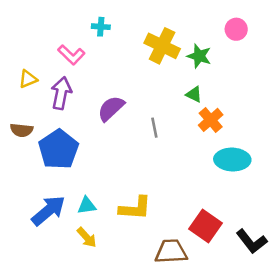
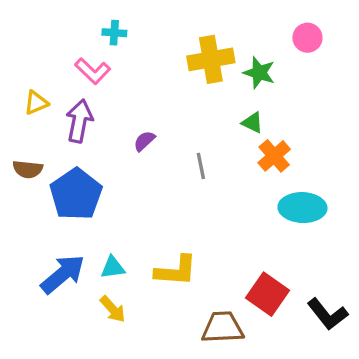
cyan cross: (101, 27) -> (114, 33), moved
yellow cross: (162, 46) -> (211, 59), turned -36
purple semicircle: (111, 108) -> (144, 141), size x0.6

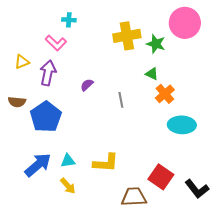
pink circle: (307, 38) -> (185, 23), size x1.8

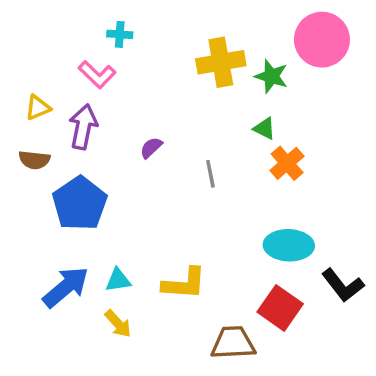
brown semicircle: (17, 102) -> (34, 160), moved
cyan ellipse: (182, 125) -> (289, 245), moved
black L-shape: (197, 189) -> (343, 285), moved

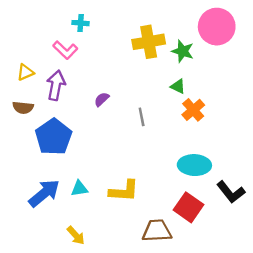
yellow arrow: (118, 324) -> (76, 235), moved

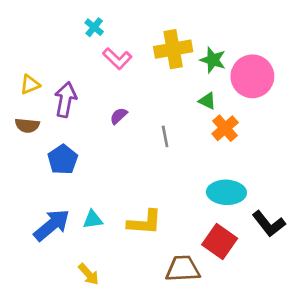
cyan cross: (81, 23) -> (94, 27), turned 35
pink circle: (217, 27) -> (252, 76), moved
pink L-shape: (65, 50) -> (117, 59), moved
blue pentagon: (54, 137) -> (63, 160), size x0.7

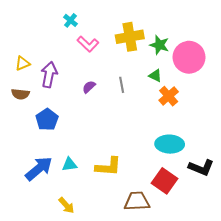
gray line: (165, 136) -> (122, 85), moved
black L-shape: (269, 224) -> (201, 168), turned -30

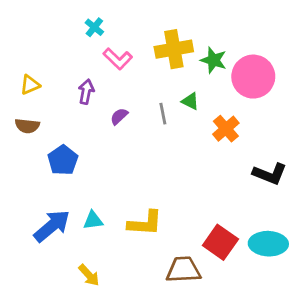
purple arrow: (49, 75) -> (86, 92), moved, size x0.7
green triangle: (155, 76) -> (190, 101), moved
cyan ellipse: (170, 144) -> (268, 244), moved
black L-shape: (201, 168) -> (270, 174), moved

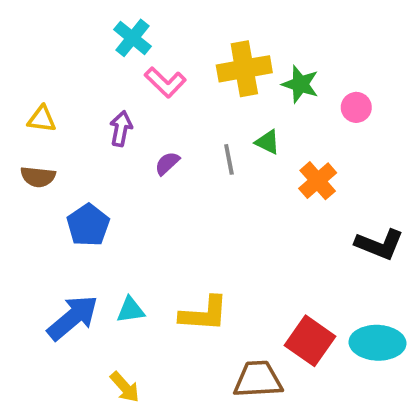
cyan cross: (94, 27) -> (132, 38), size x1.4
pink circle: (253, 77) -> (356, 107), size x0.5
yellow triangle: (30, 85) -> (42, 119), turned 30

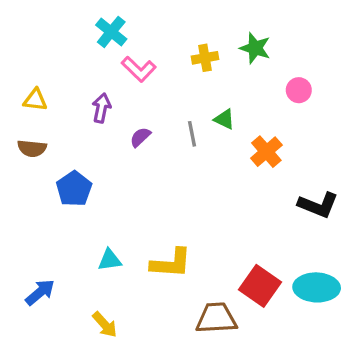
yellow cross: (244, 69) -> (205, 58), size x0.6
green star: (300, 84) -> (255, 48), moved
blue arrow: (73, 318) -> (40, 292), moved, size x0.7

